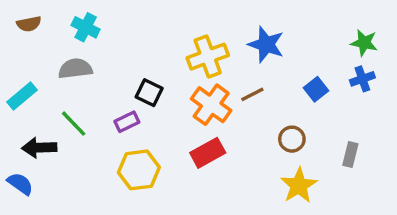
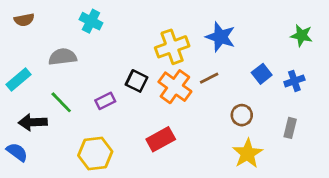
cyan cross: (86, 27) -> (91, 21), moved
blue cross: (362, 79) -> (294, 81), moved
black square: (149, 93) -> (137, 81), moved
red rectangle: (208, 153) -> (161, 139), moved
yellow hexagon: (139, 170) -> (95, 154), moved

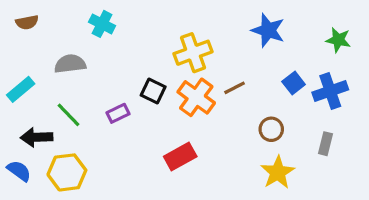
blue star: (220, 37) -> (268, 30), moved
blue cross: (294, 81) -> (330, 91), size x1.5
yellow hexagon: (95, 154) -> (67, 172), moved

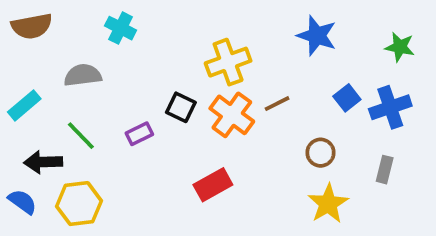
brown semicircle: (27, 22) -> (32, 26), size x1.5

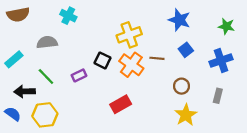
blue square: (347, 98) -> (186, 50), moved
brown line: (277, 104) -> (157, 58), turned 32

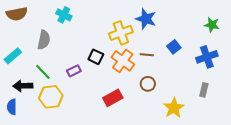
blue star: (179, 20) -> (146, 19), moved
gray semicircle: (47, 42) -> (44, 40), turned 108
brown circle: (182, 86) -> (148, 84), moved
blue semicircle: (13, 114) -> (12, 107), turned -126
yellow hexagon: (45, 115) -> (51, 97), moved

